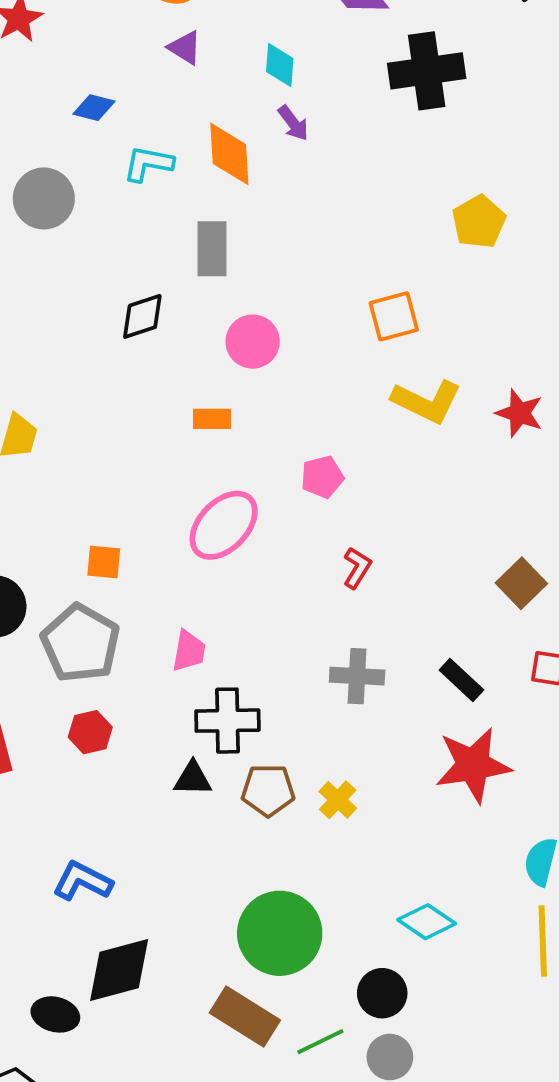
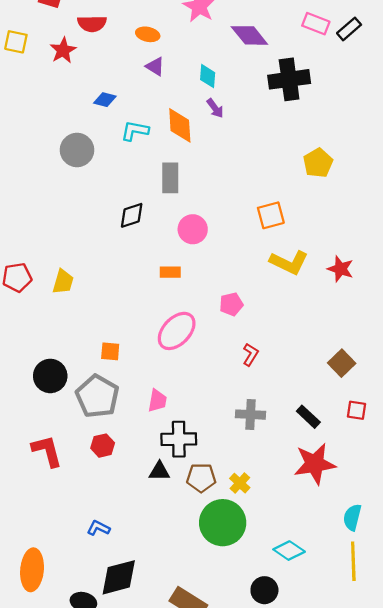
blue L-shape: (82, 881) -> (98, 528), size x0.7
green circle: (280, 933) -> (223, 523), moved

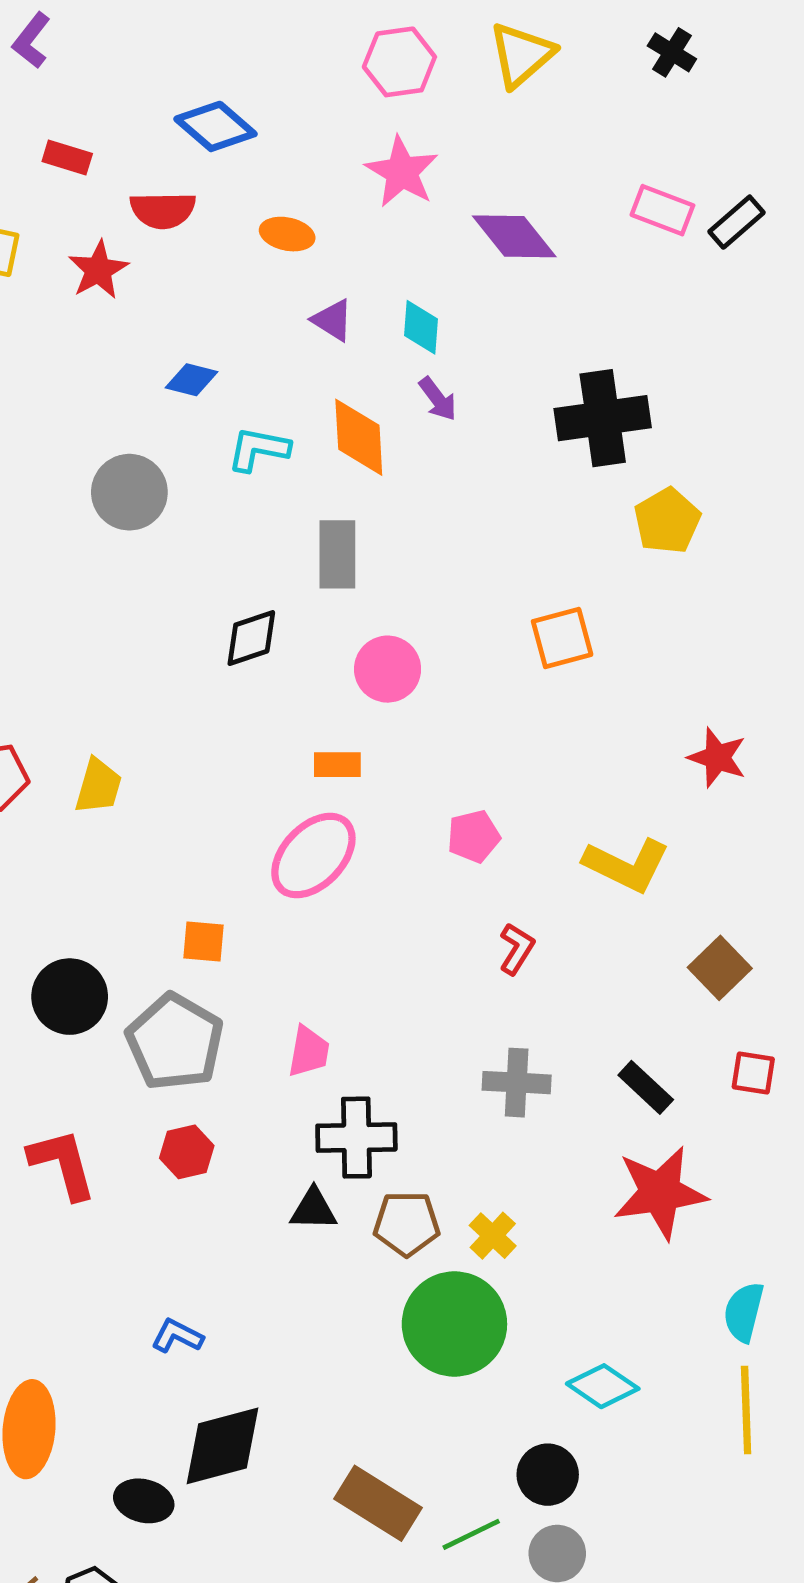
purple triangle: (155, 66) -> (333, 320), moved
black cross: (289, 79) -> (603, 418), moved
yellow L-shape: (289, 262) -> (627, 865), moved
pink ellipse: (177, 331) -> (313, 856), moved

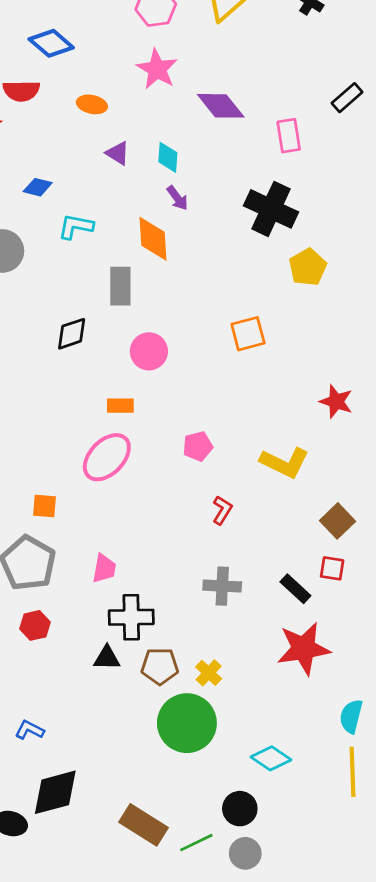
pink rectangle: (662, 210) -> (289, 136), moved, turned 60
black cross: (603, 418) -> (271, 209), turned 33
orange diamond: (359, 437) -> (153, 239), moved
red square: (753, 1073) -> (332, 568), moved

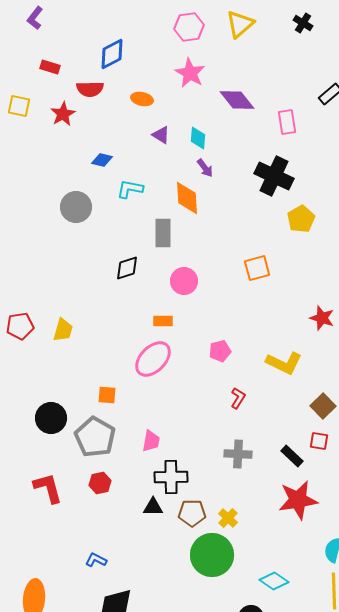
blue diamond: (51, 43) -> (112, 54), turned -68

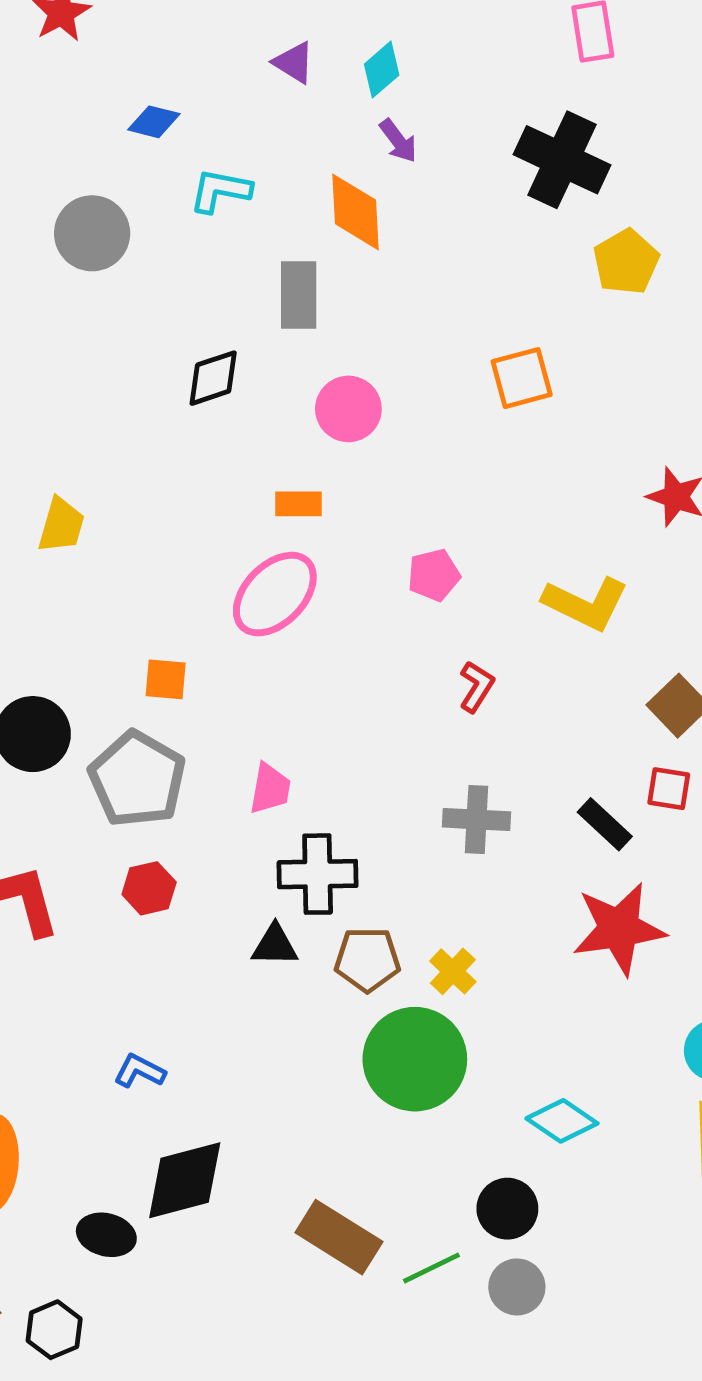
cyan diamond: (198, 138) -> (382, 70), turned 45

